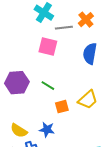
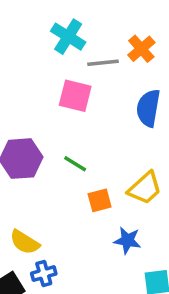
blue star: (47, 130) -> (127, 240), moved

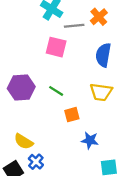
yellow trapezoid: (145, 188) -> (101, 92), moved, turned 50
blue cross: (44, 274) -> (36, 162), turned -32

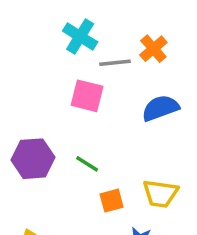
blue semicircle: (103, 55) -> (160, 108), turned 60
yellow trapezoid: (101, 92) -> (160, 194), moved

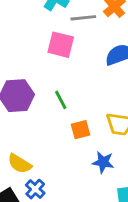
green line: (87, 164) -> (61, 100), turned 30

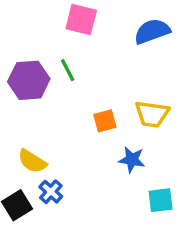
green line: (61, 100) -> (68, 70), moved

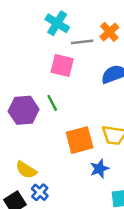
orange square: (105, 121) -> (80, 140), size x1.6
blue star: (132, 160) -> (99, 169), turned -30

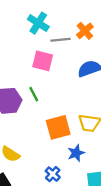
blue cross: (40, 192) -> (53, 174), moved

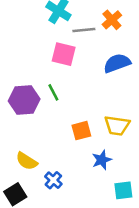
orange square: (58, 127) -> (81, 131), size x0.7
blue cross: (53, 174) -> (53, 180), moved

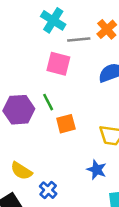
orange square: (81, 131) -> (66, 124), moved
blue star: (102, 160) -> (97, 170), turned -30

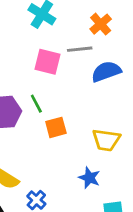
gray line: (79, 40) -> (80, 49), moved

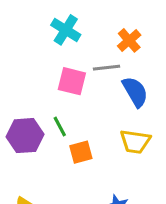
blue semicircle: (106, 72) -> (135, 92), turned 80
yellow trapezoid: (106, 140) -> (135, 142), moved

